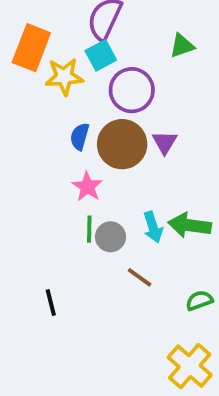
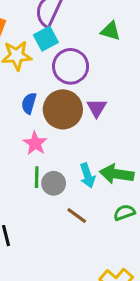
green triangle: (182, 46) -> (111, 31), turned 35
green semicircle: (199, 301) -> (124, 212), moved

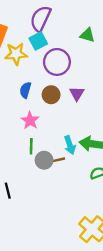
brown circle: (63, 109) -> (51, 95), size x0.6
gray circle: (54, 183) -> (44, 160), moved
brown line: (77, 216) -> (57, 160), moved, turned -49

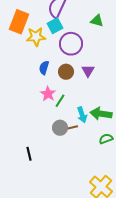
green line: (31, 146) -> (60, 101), moved, turned 32

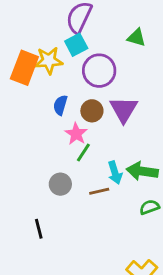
orange rectangle: (19, 22) -> (24, 68), moved
purple triangle: (88, 71) -> (124, 109), size x1.5
pink star: (48, 94) -> (76, 134), moved
gray circle: (60, 128) -> (60, 184), moved

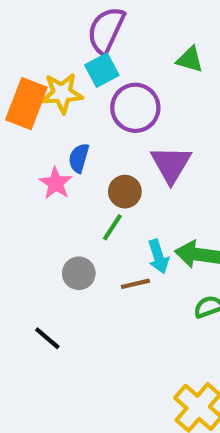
brown circle: (92, 111) -> (125, 192), moved
pink star: (76, 134) -> (56, 183), moved
black line: (39, 229) -> (47, 338), turned -36

